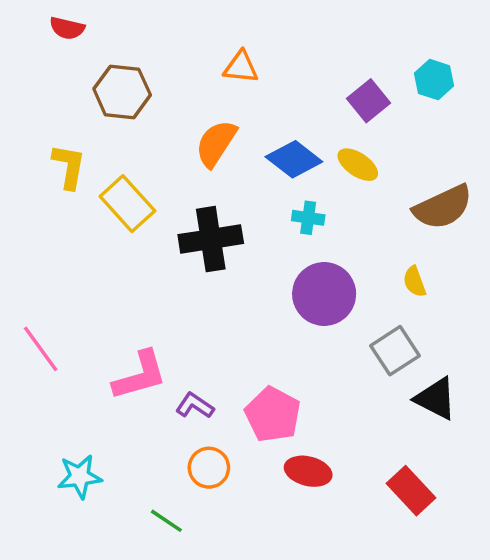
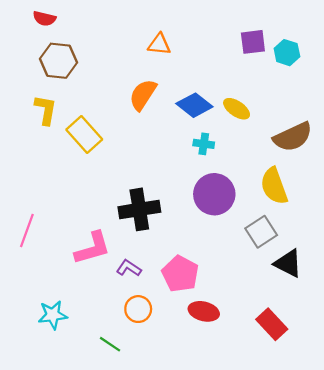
brown hexagon: (122, 92) -> (58, 61), moved
purple square: (368, 101) -> (253, 42), moved, turned 32
black cross: (211, 239) -> (139, 209), moved
yellow semicircle: (414, 282) -> (274, 186), size x1.8
pink line: (41, 349) -> (27, 231), turned 56

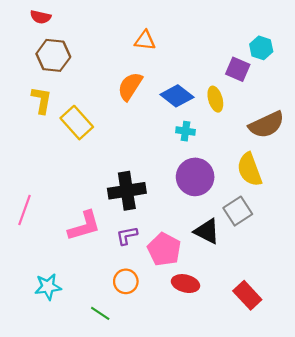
purple square: (253, 42) -> (238, 69), moved, turned 30
yellow ellipse: (237, 109) -> (215, 99), turned 40
black triangle: (288, 263) -> (207, 231), moved
purple L-shape: (129, 268) -> (127, 236), moved, turned -45

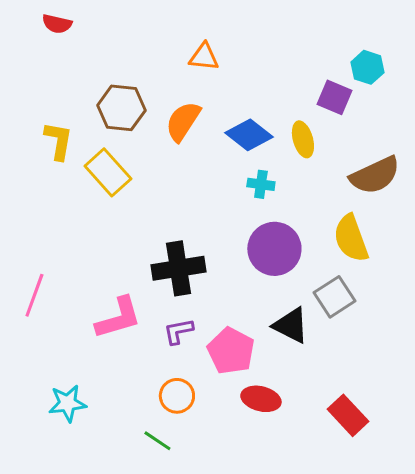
brown hexagon: (53, 55) -> (121, 108), moved
green line: (100, 313) -> (157, 441), moved

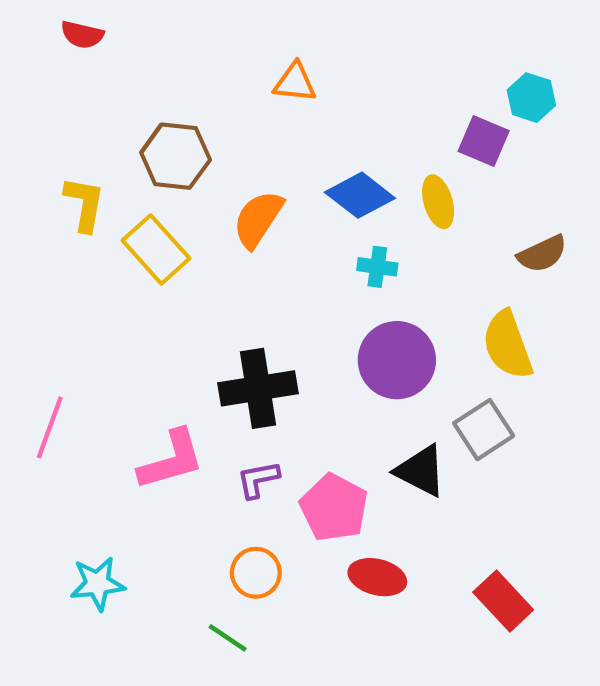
orange semicircle: (183, 121) -> (258, 219), moved
brown semicircle: (375, 175) -> (542, 254), size x0.7

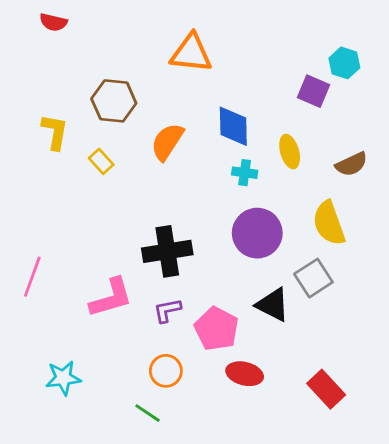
orange triangle: (295, 82) -> (191, 53), size x1.5
blue diamond: (360, 195) -> (233, 126), turned 51
yellow ellipse: (438, 202) -> (290, 152), moved
yellow rectangle: (156, 249) -> (101, 161), size x0.6

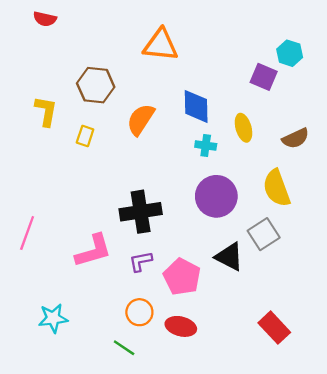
yellow rectangle: (101, 161) -> (85, 136), turned 60
red ellipse: (245, 374) -> (181, 326), moved

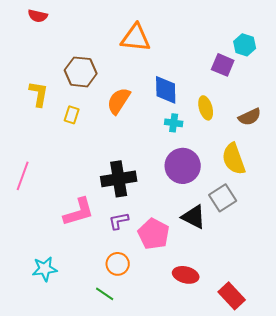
pink line: (27, 233) -> (23, 176), moved
red ellipse: (181, 326) -> (186, 275), moved
red rectangle: (274, 328) -> (232, 296), moved

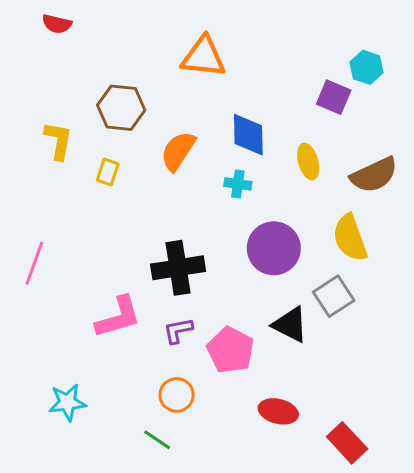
brown semicircle: (250, 117) -> (374, 175), size x1.4
cyan cross: (174, 123) -> (238, 184), moved

